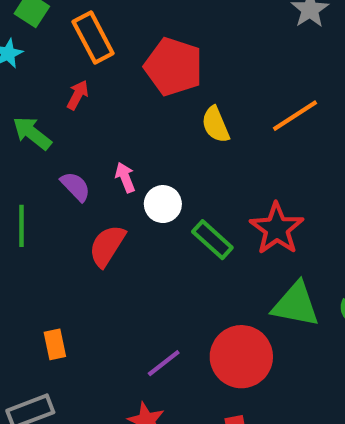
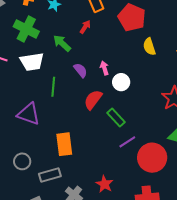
green rectangle: (212, 240) -> (116, 117), moved
orange rectangle: (55, 344) -> (64, 144), size x1.6
purple line: (164, 363) -> (127, 142), moved

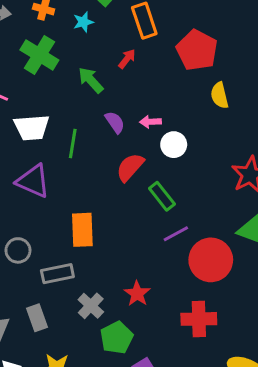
white trapezoid: (32, 62) -> (32, 128), moved
pink arrow: (104, 68) -> (151, 122), turned -80

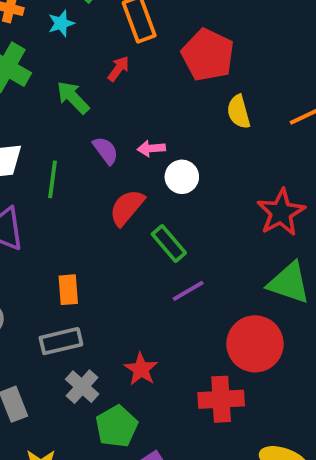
orange rectangle: (82, 230) -> (68, 290), size x0.7
red circle: (211, 260) -> (255, 344), moved
gray rectangle: (57, 274) -> (61, 341), moved

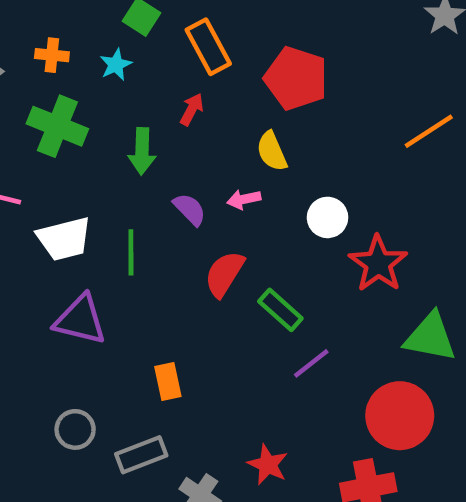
green arrow: (73, 97) -> (142, 151), turned -126
yellow semicircle: (239, 112) -> (272, 151), moved
white circle: (182, 177) -> (328, 217), moved
red star: (281, 212) -> (378, 264), moved
gray rectangle: (61, 341) -> (141, 455), moved

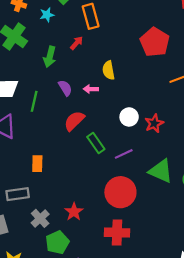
red pentagon: (296, 78) -> (155, 42), moved
white circle: (328, 217) -> (129, 117), moved
red star: (378, 264) -> (154, 123), moved, size x0.7
purple line: (311, 363) -> (124, 154), moved
red circle: (400, 416) -> (120, 192), moved

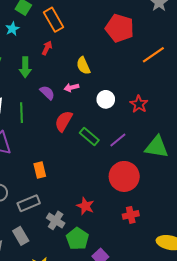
white circle: (129, 117) -> (106, 99), moved
red cross: (117, 233) -> (131, 215), size x0.7

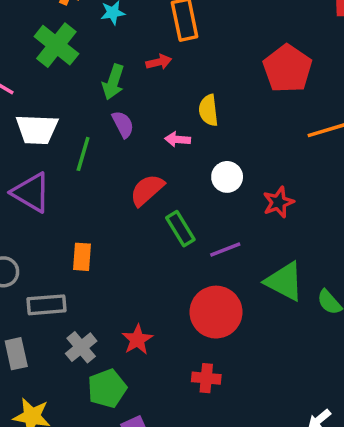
red arrow: (47, 48) -> (159, 62), turned 32
purple semicircle: (47, 93) -> (123, 124), moved

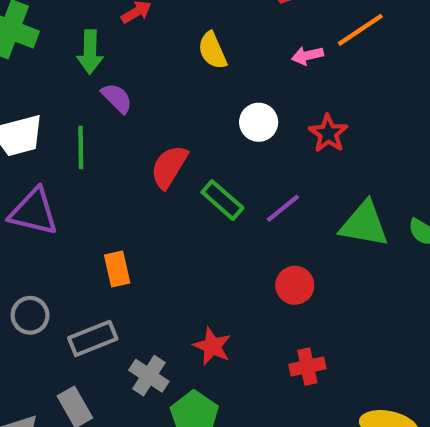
pink arrow: (178, 139) -> (307, 56), moved
red circle: (216, 312) -> (295, 285), size x0.6

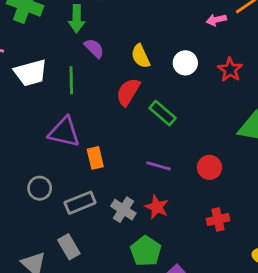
yellow semicircle: (212, 51) -> (141, 56), moved
purple line: (283, 208) -> (159, 166), moved, turned 55
purple triangle: (34, 212) -> (64, 132), moved
gray cross: (149, 376) -> (123, 210), moved

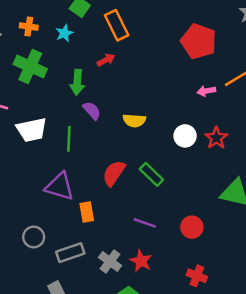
yellow semicircle: (141, 56) -> (134, 120), turned -65
white circle: (185, 63) -> (185, 136), moved
red semicircle: (128, 92) -> (114, 173), moved
red cross: (218, 220) -> (197, 276), turned 30

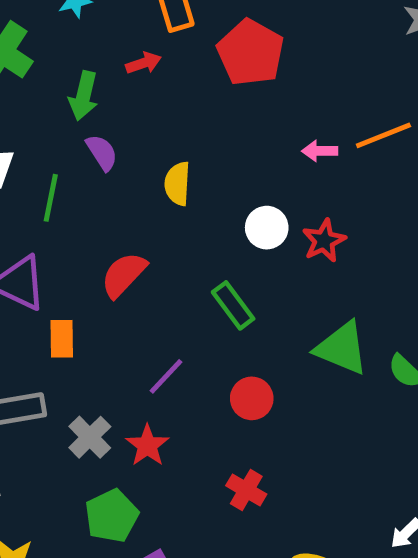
red pentagon: (199, 41) -> (251, 52), moved
yellow semicircle: (134, 120) -> (177, 184), turned 80
green rectangle: (151, 174) -> (233, 305), moved
purple line: (145, 223) -> (166, 376), turned -75

